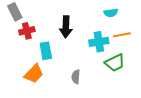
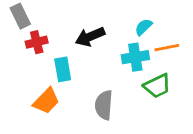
cyan semicircle: (111, 13) -> (144, 27), moved, turned 144
black arrow: (66, 27) -> (90, 37), turned 65
gray semicircle: (76, 77) -> (104, 105), size x1.5

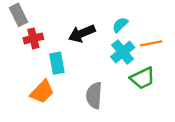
cyan semicircle: (144, 27) -> (120, 25), moved
cyan cross: (135, 57) -> (123, 52), turned -30

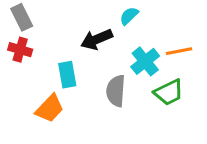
cyan semicircle: (120, 25) -> (129, 16), moved
red cross: (33, 38) -> (20, 50), moved, turned 30
gray semicircle: (94, 95) -> (116, 91), moved

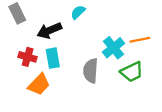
cyan semicircle: (129, 16) -> (78, 12), moved
black arrow: (97, 39) -> (49, 31), moved
red cross: (20, 50) -> (28, 57), moved

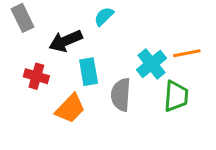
cyan rectangle: (53, 58) -> (89, 72), moved
green trapezoid: (132, 72) -> (176, 96), turned -60
orange trapezoid: (39, 84) -> (70, 108), moved

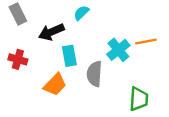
red cross: (36, 76) -> (18, 59), moved
green trapezoid: (176, 96) -> (139, 99), moved

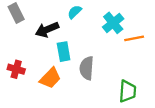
cyan cross: (118, 50) -> (113, 23), moved
red cross: (18, 59) -> (16, 69), moved

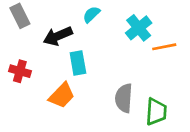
gray semicircle: (87, 68) -> (124, 98), moved
red cross: (16, 69) -> (20, 71), moved

